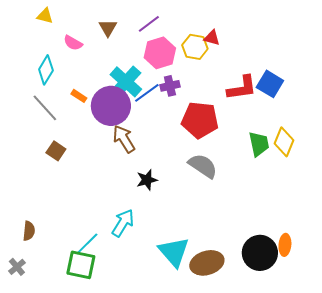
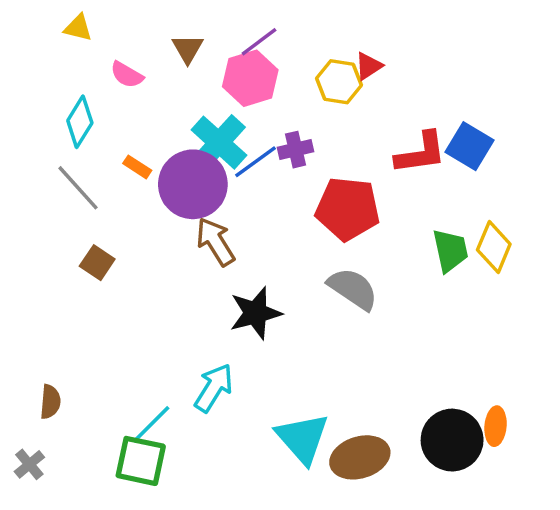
red triangle: (212, 38) -> (369, 66), turned -48
pink hexagon: (160, 53) -> (250, 78), moved
black star: (147, 180) -> (255, 313), size x1.4

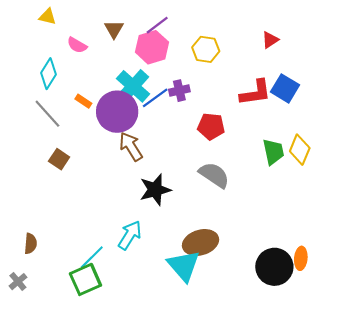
red triangle: (369, 66) -> (270, 40), moved
red pentagon: (348, 209) -> (211, 126), size x0.7
brown ellipse: (360, 457) -> (201, 243), moved
green square: (141, 461) -> (85, 279), turned -36

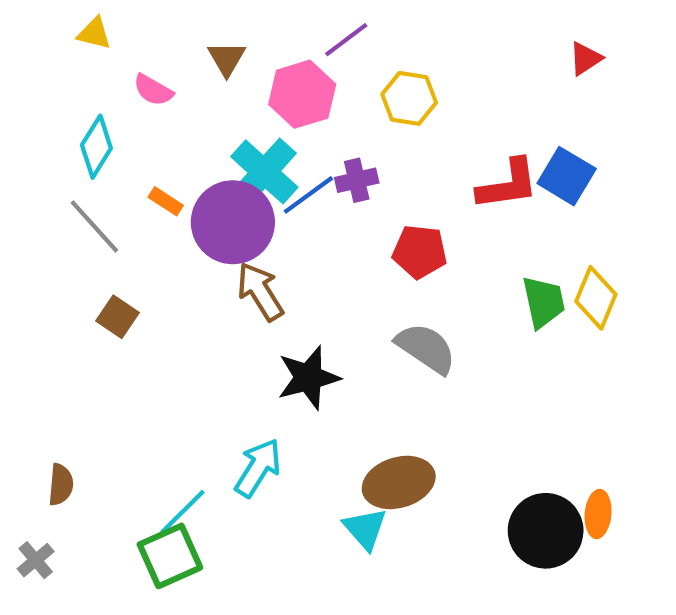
purple line: (157, 25) -> (346, 40), moved
red triangle: (270, 40) -> (585, 59), moved
cyan triangle: (184, 266) -> (365, 529), size x0.7

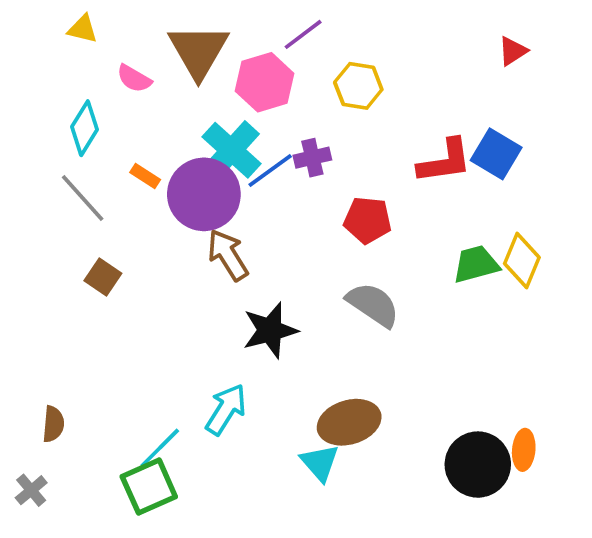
brown triangle: (227, 59) -> (198, 51), size x1.8
green trapezoid: (543, 302) -> (476, 264), turned -93

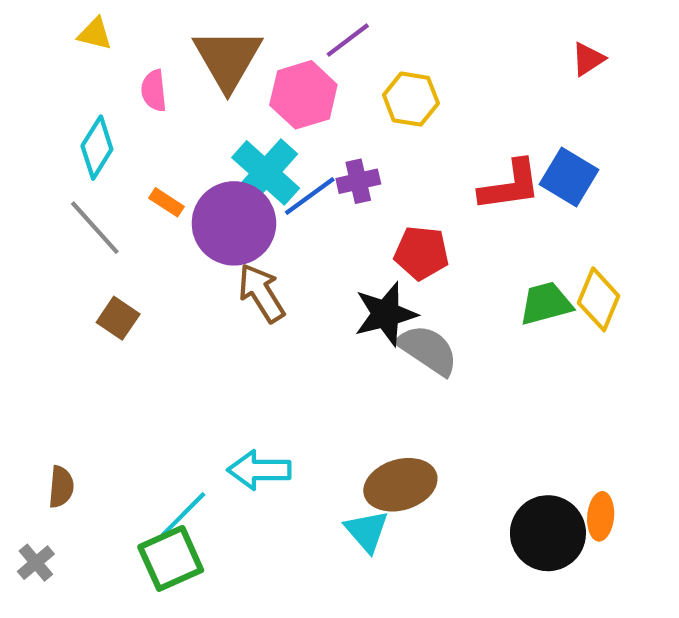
pink semicircle: (134, 79) -> (154, 91), turned 54
black star: (270, 330) -> (386, 314), moved
cyan arrow: (226, 409) -> (259, 470), turned -122

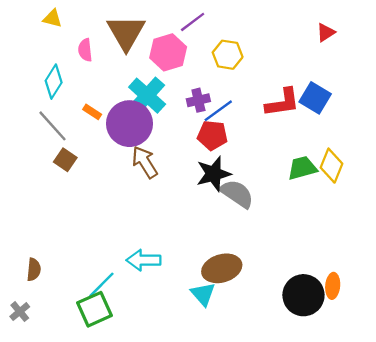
blue line: (310, 196) -> (218, 111), moved
red pentagon: (422, 253) -> (212, 135), moved
brown square: (118, 318) -> (65, 160), moved

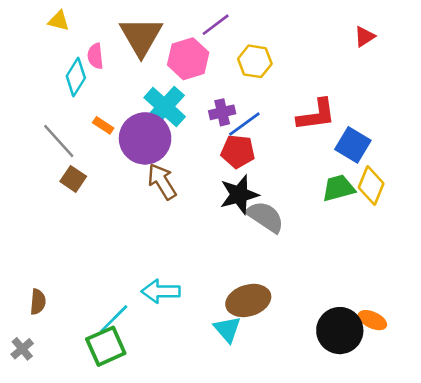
cyan diamond: (54, 82) -> (76, 77), moved
blue square: (315, 98) -> (353, 145), moved
orange ellipse: (333, 286) -> (372, 320), turned -70

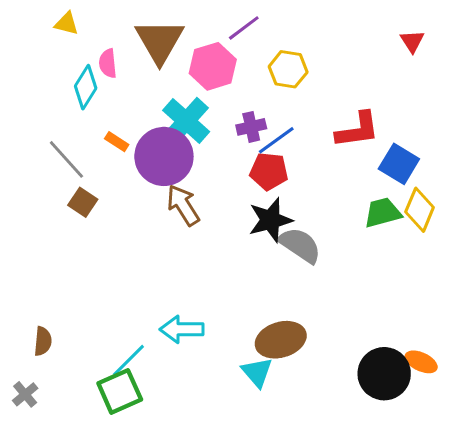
red triangle: (365, 36) -> (412, 41), turned -30

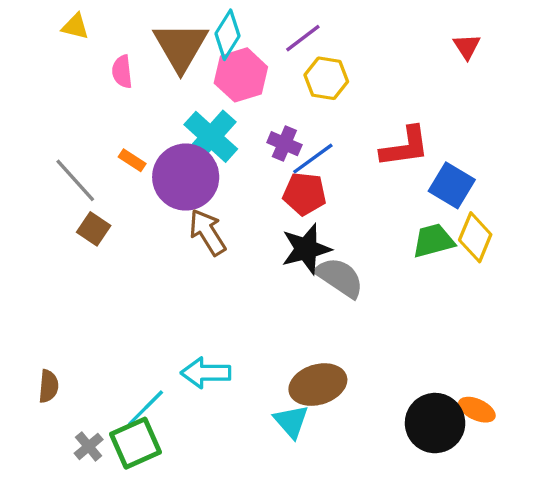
purple line: (244, 28) -> (303, 38), moved
cyan diamond: (86, 87) -> (228, 35), moved
purple cross: (251, 127) -> (284, 144), turned 36
gray cross: (25, 394) -> (89, 446), moved

